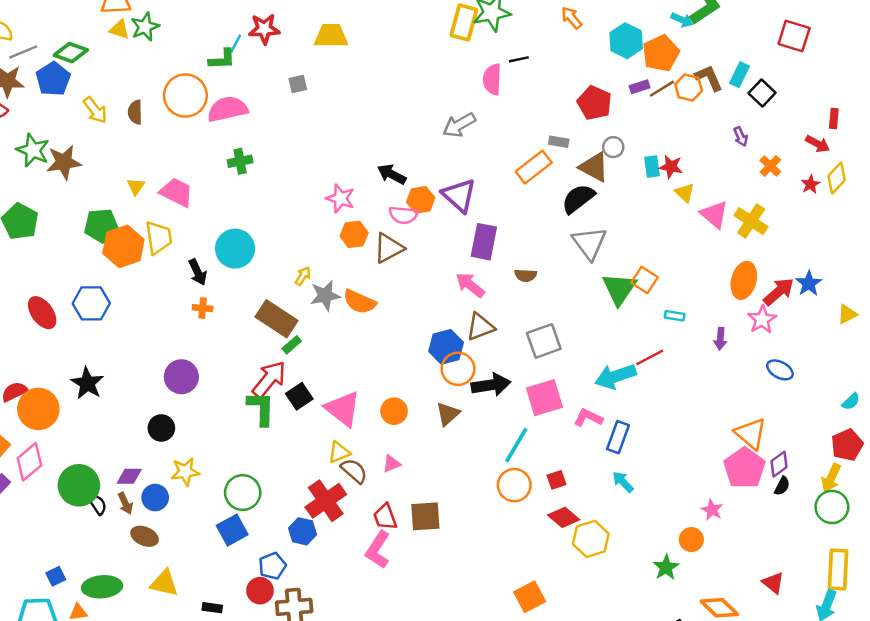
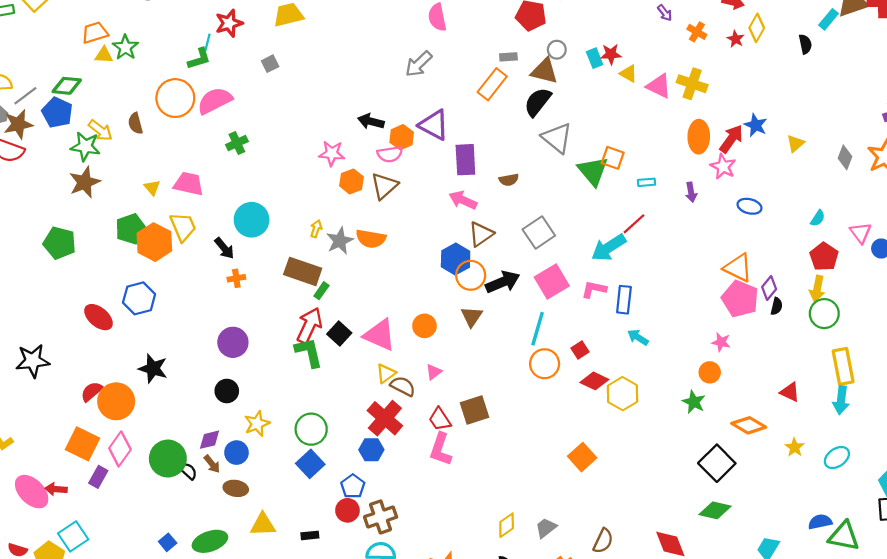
green star: (33, 150) -> (85, 146), moved

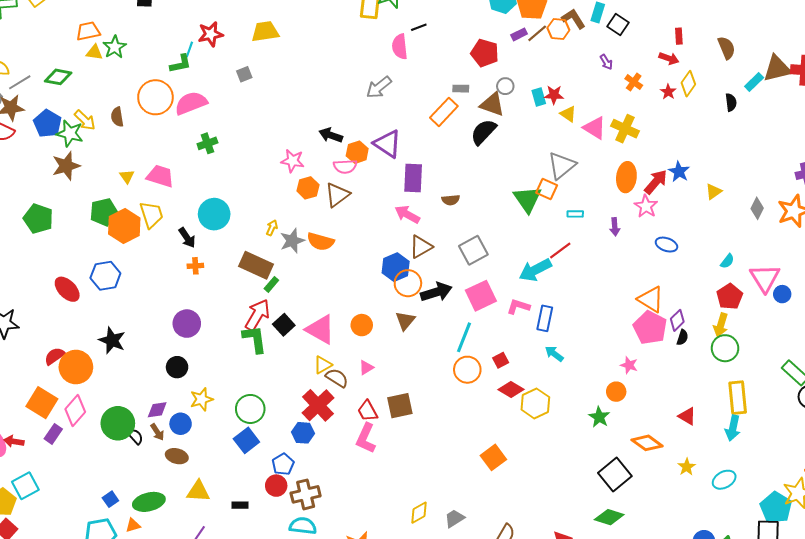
blue pentagon: (57, 112) -> (47, 124), moved
gray triangle: (557, 138) -> (562, 166), moved, turned 36
pink triangle: (861, 233) -> (765, 278), size x1.5

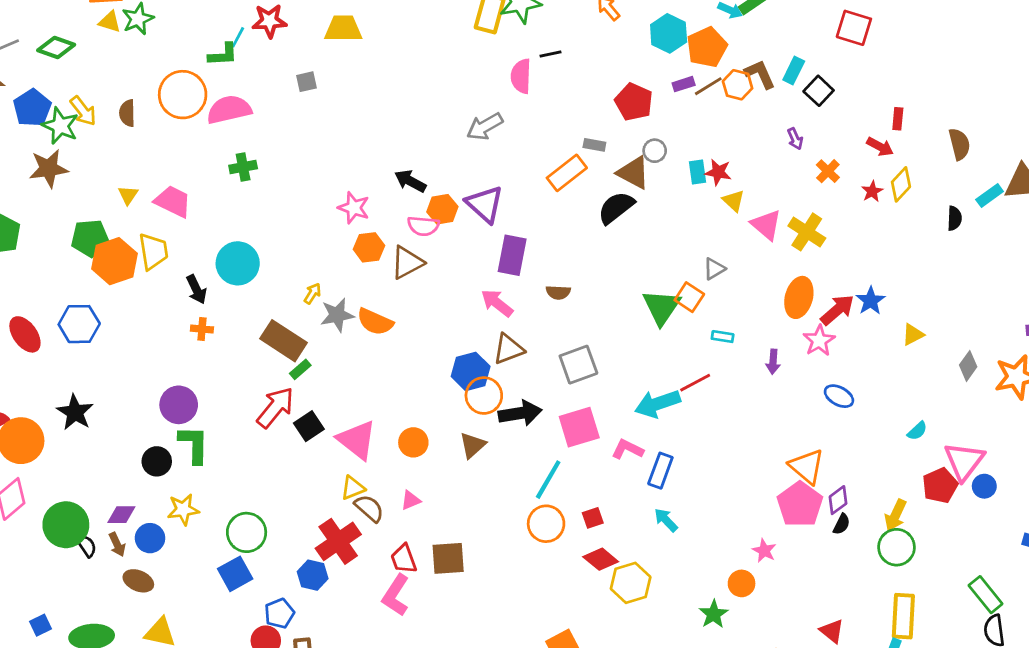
gray triangle: (562, 166) -> (714, 269), size x0.6
red pentagon: (730, 297) -> (940, 485), moved
green L-shape: (255, 339) -> (194, 444), moved

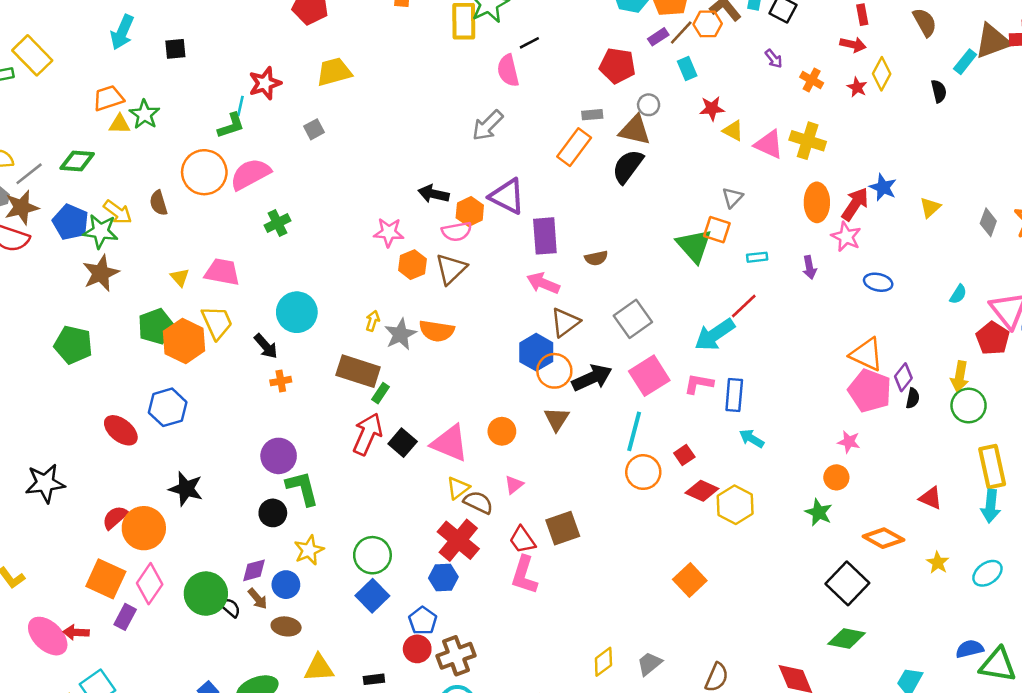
cyan rectangle: (697, 172) -> (687, 68), moved

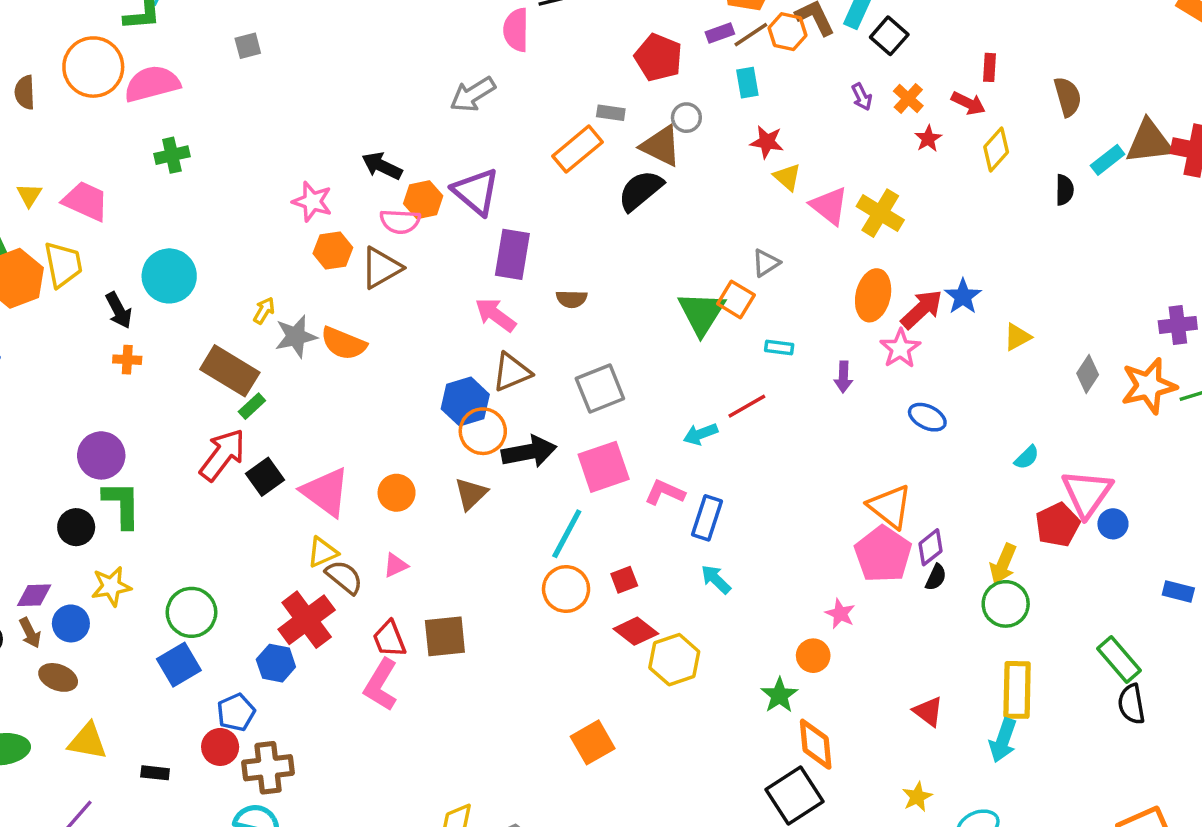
orange cross: (812, 80) -> (908, 98), moved
red star: (857, 87) -> (928, 139), moved
cyan arrow: (715, 335) -> (701, 434), size x0.6
orange diamond: (883, 538) -> (816, 744), moved, turned 42

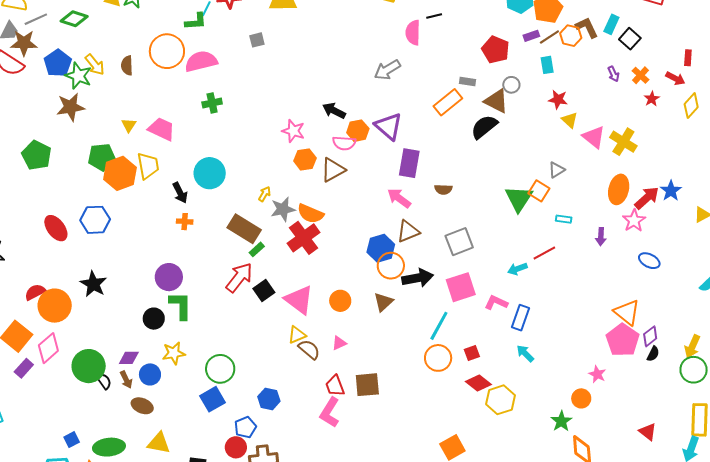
red cross: (307, 620) -> (304, 238), moved

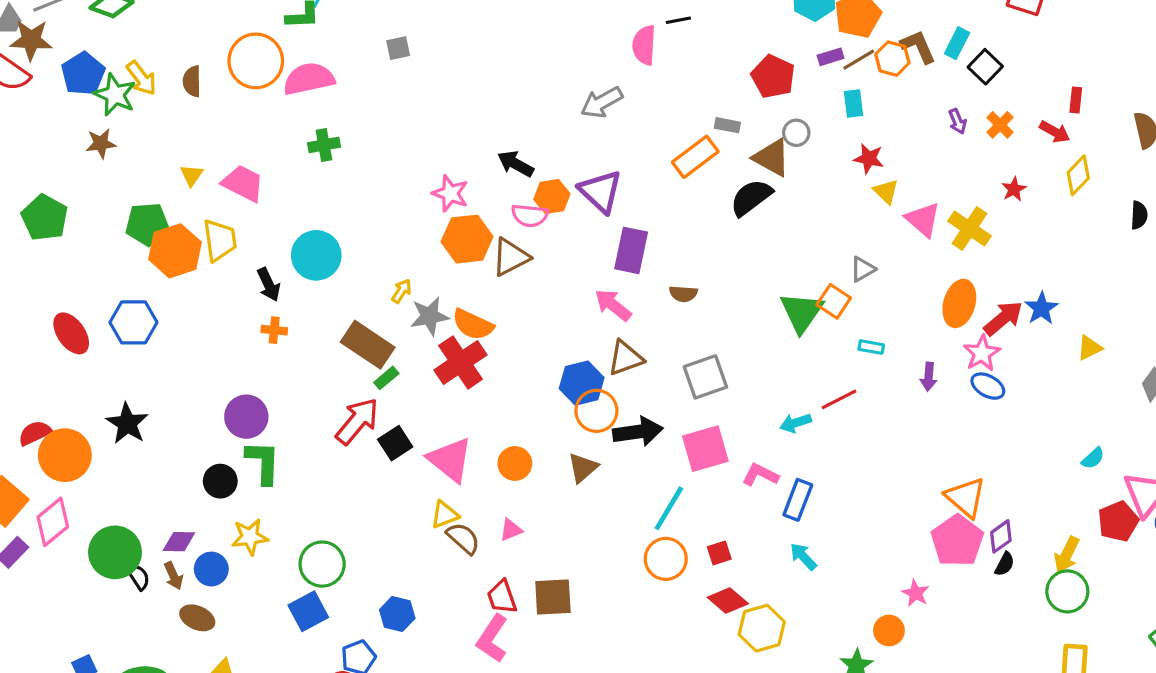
red star: (652, 99) -> (1014, 189), moved
brown star: (71, 107) -> (101, 143), size x0.7
orange hexagon: (305, 160) -> (467, 239), size x1.4
blue ellipse: (649, 261) -> (988, 386), moved

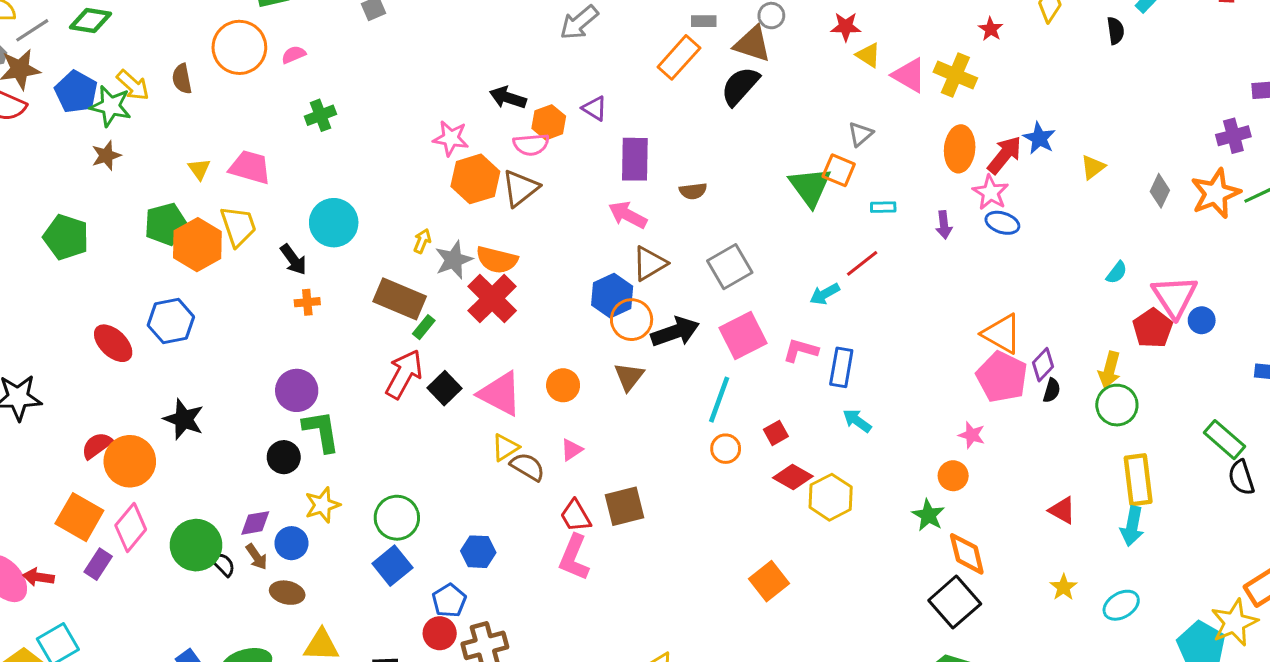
pink semicircle: (309, 79) -> (294, 55), size x0.5
purple triangle: (601, 191) -> (594, 108), size x0.6
orange circle: (666, 559) -> (726, 449), size x0.7

